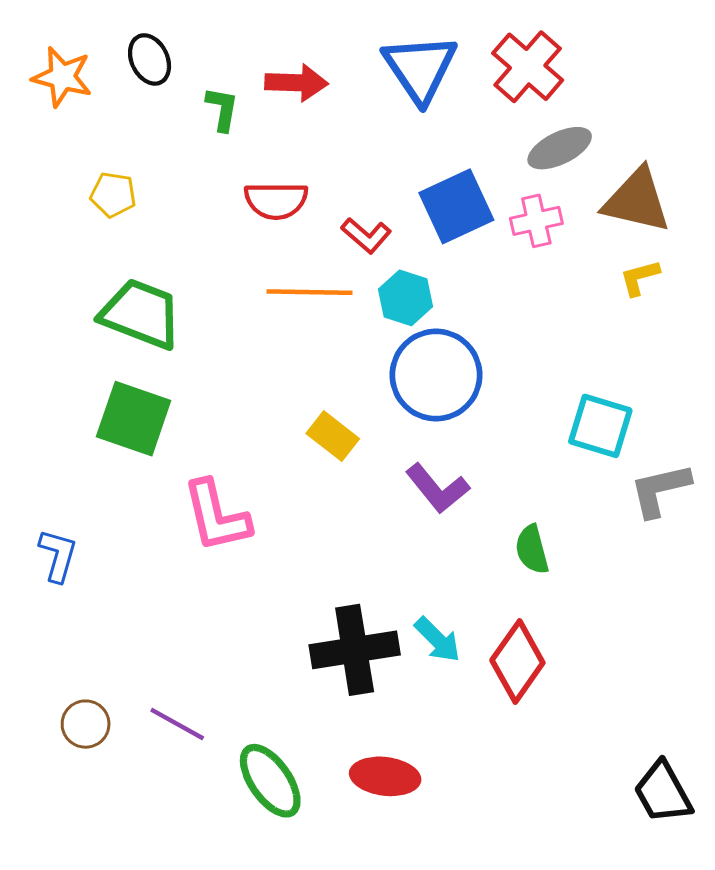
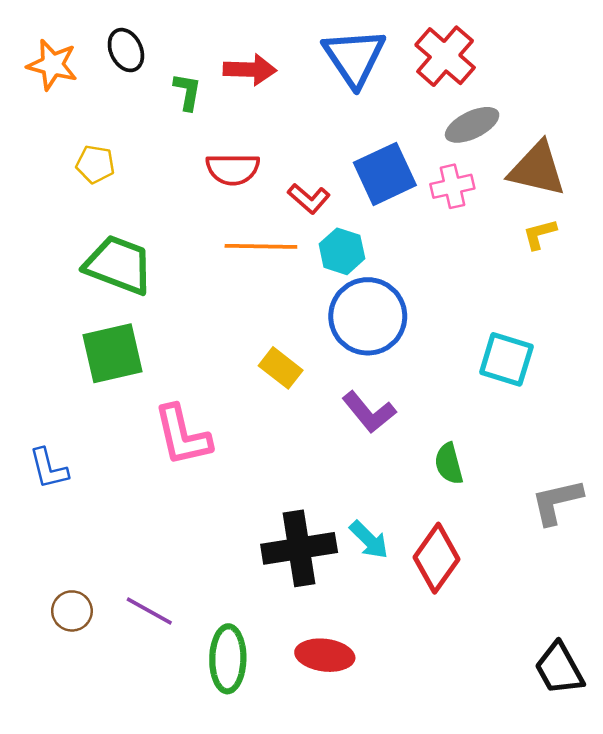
green square: (134, 419) -> (112, 353), turned -32
gray L-shape: (660, 490) -> (557, 502), moved
blue L-shape: (58, 555) -> (49, 469), turned 150
green ellipse: (270, 781) -> (228, 659), turned 36

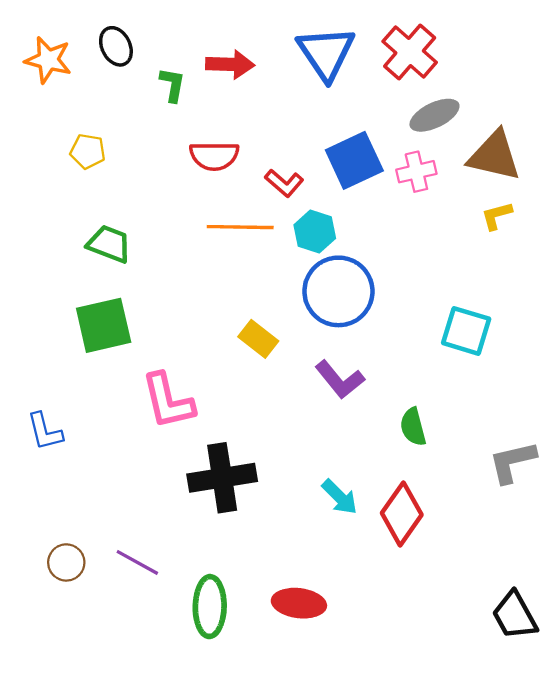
green trapezoid: (119, 265) -> (109, 244), size x0.7
black cross: (299, 548) -> (222, 478), moved

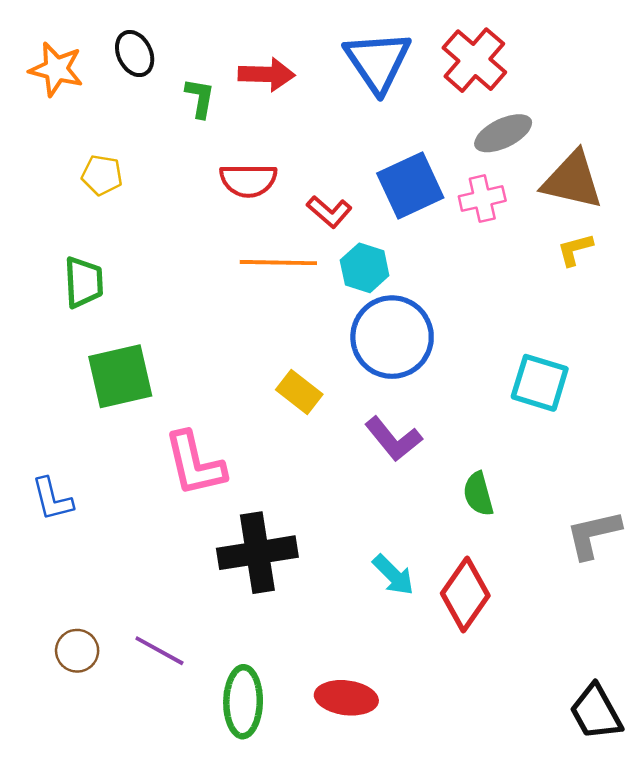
green trapezoid: (109, 244) -> (84, 282), moved, turned 66

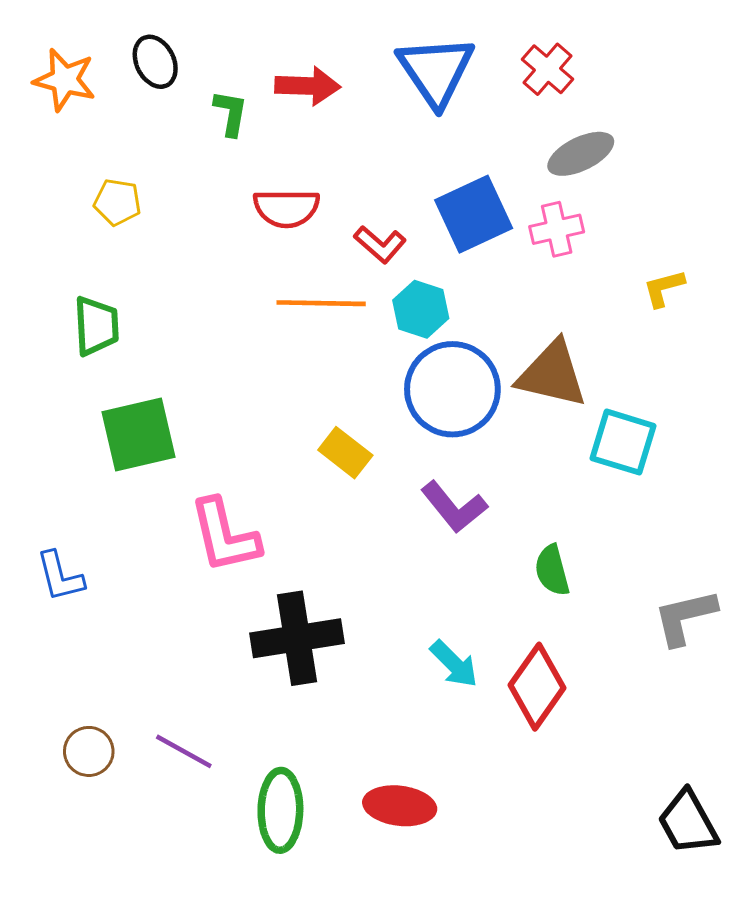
red cross: (474, 60) -> (548, 69), size x0.7
brown triangle: (572, 180) -> (552, 374), moved

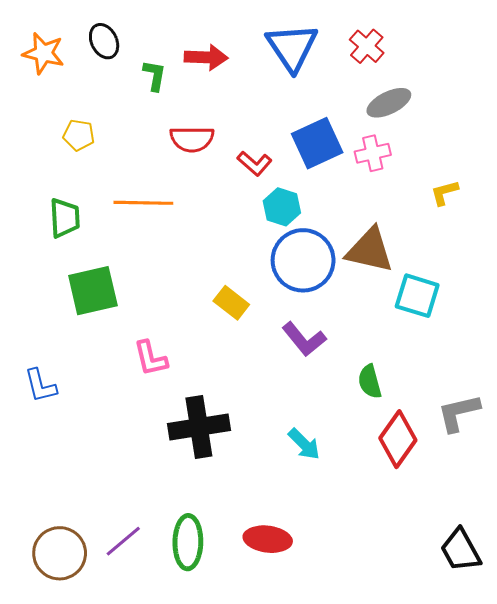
orange line: (321, 303) -> (143, 203), moved
pink L-shape: (225, 536) -> (151, 358), size x0.7
red diamond: (537, 687) -> (398, 439), moved
brown circle: (89, 751) -> (60, 553), moved, size x1.6
purple line: (184, 751) -> (123, 541), moved, turned -69

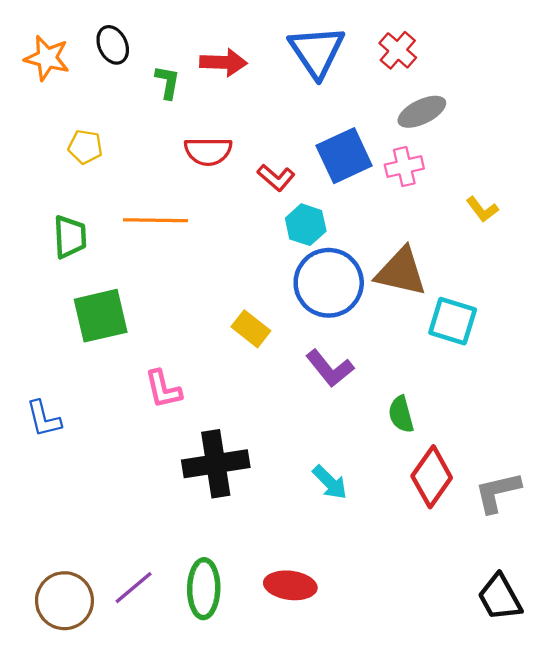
yellow L-shape: (444, 193) -> (482, 209), turned -112
gray L-shape: (459, 413) -> (498, 492), moved

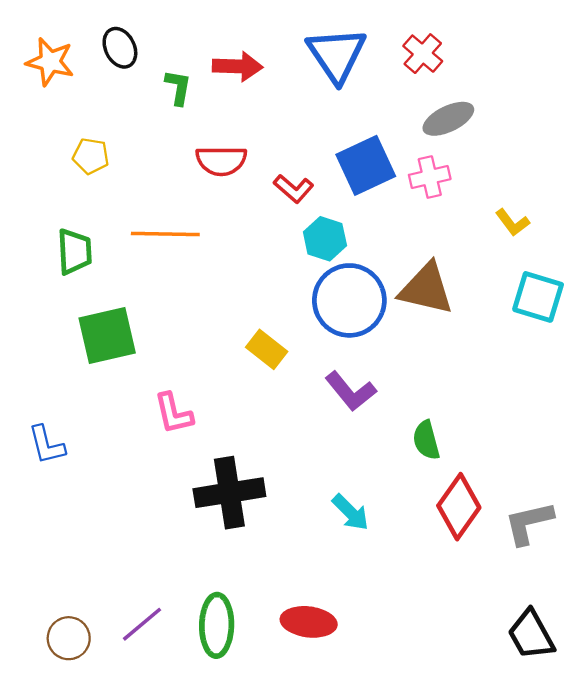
cyan square: (453, 321) -> (538, 297), moved
brown circle: (64, 601) -> (69, 638), size x0.7

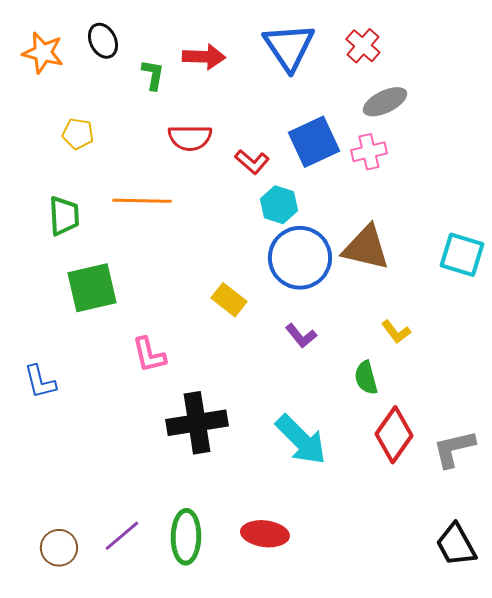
yellow L-shape: (512, 222) -> (396, 332), moved
purple L-shape: (351, 391) -> (301, 336), size x0.7
cyan arrow: (351, 512) -> (301, 440), size x1.6

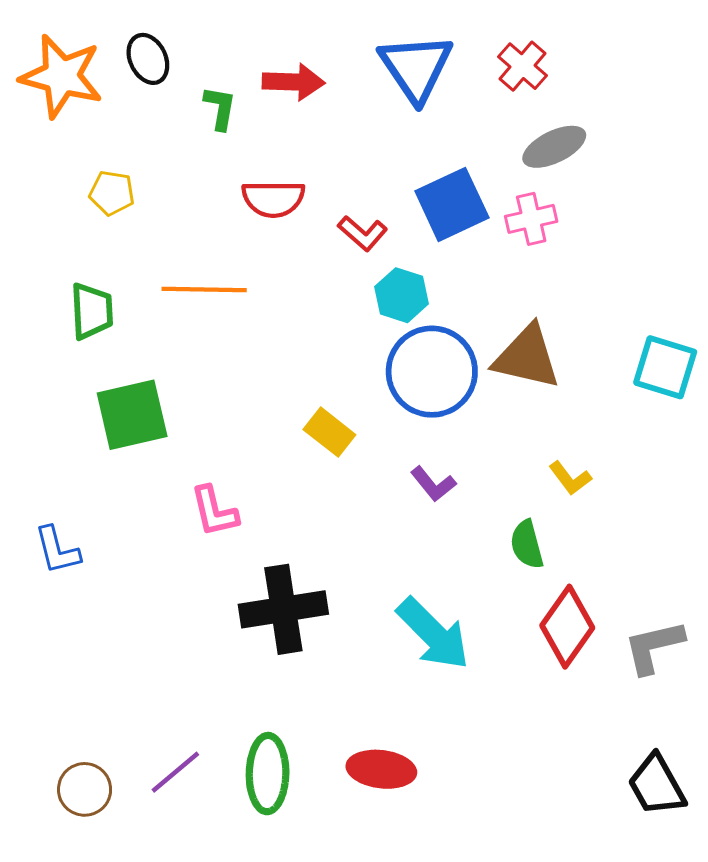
orange star: (43, 53) -> (61, 76), size x1.4

